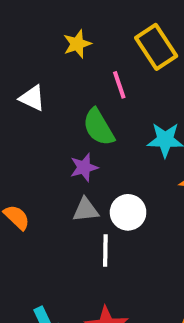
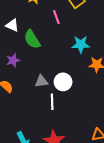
green semicircle: (99, 127) -> (32, 39), moved
purple star: (84, 167) -> (13, 60), moved

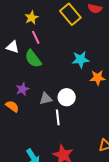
pink line: (56, 17) -> (36, 37), moved
purple star: (13, 60) -> (22, 89), moved

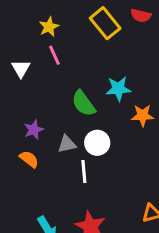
white triangle: (13, 47) -> (21, 69), turned 40
green semicircle: (33, 59) -> (83, 103), moved
orange semicircle: (12, 106) -> (29, 159), moved

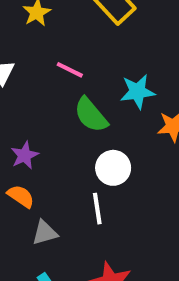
pink line: (54, 55) -> (70, 70), moved, turned -36
gray triangle: (67, 144) -> (45, 233), moved

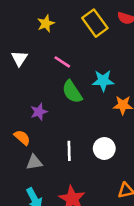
purple star: (25, 155) -> (39, 112), moved
white circle: (113, 168) -> (104, 148), moved

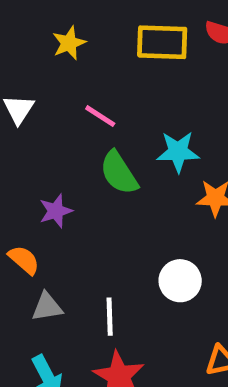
yellow rectangle: (95, 23) -> (162, 42), turned -52
white line: (69, 151) -> (110, 317), moved

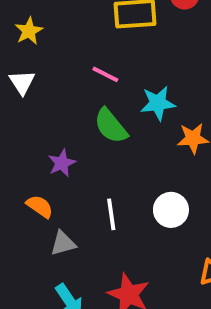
yellow star: (69, 43) -> (29, 31), moved
pink line: (100, 116) -> (105, 74), moved
white line: (110, 317) -> (111, 214), moved

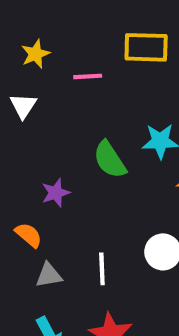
pink line: (105, 74) -> (88, 76), moved, turned -36
white line: (111, 214) -> (102, 269), moved

